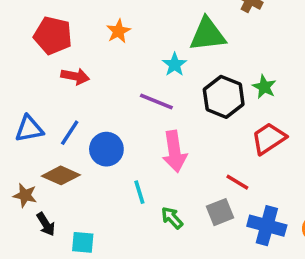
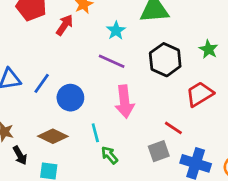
cyan star: (175, 64) -> (116, 31), moved
red arrow: (75, 76) -> (65, 25), moved, turned -70
green star: (264, 87) -> (208, 49), moved
brown diamond: (61, 175) -> (53, 136), moved
green arrow: (172, 218) -> (109, 155), moved

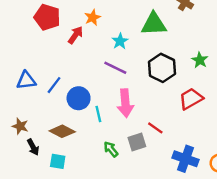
red line: (173, 128) -> (155, 128), moved
cyan line: (95, 133) -> (98, 114), moved
gray square: (159, 151) -> (137, 142), moved

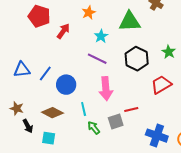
orange star: (93, 17) -> (89, 13), moved
cyan line: (98, 114) -> (84, 109), moved
red line: (155, 128) -> (131, 110), turned -48

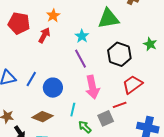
orange star: (89, 13) -> (53, 16), moved
purple line: (97, 59) -> (81, 59), turned 42
red trapezoid: (161, 85) -> (132, 84), moved
cyan line: (84, 109) -> (73, 110), turned 32

